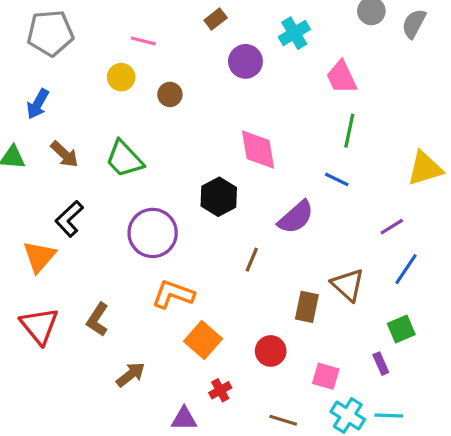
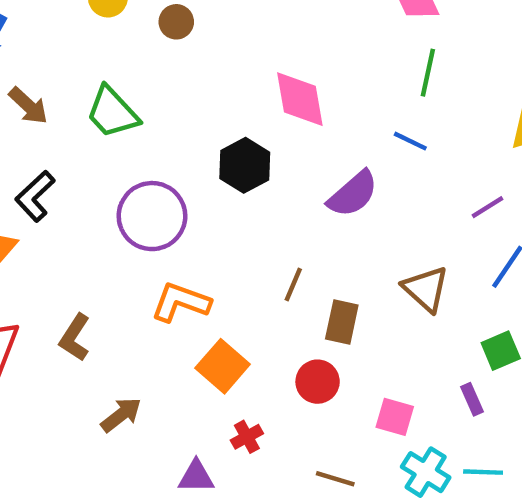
brown line: (252, 260) -> (293, 284), moved
brown rectangle: (307, 307) -> (342, 322), moved

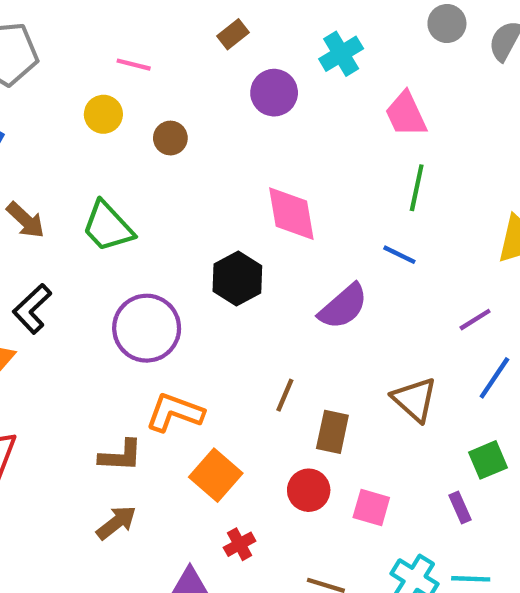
brown L-shape: (75, 337) -> (121, 456), moved, turned -120
pink square: (395, 417) -> (371, 507), moved

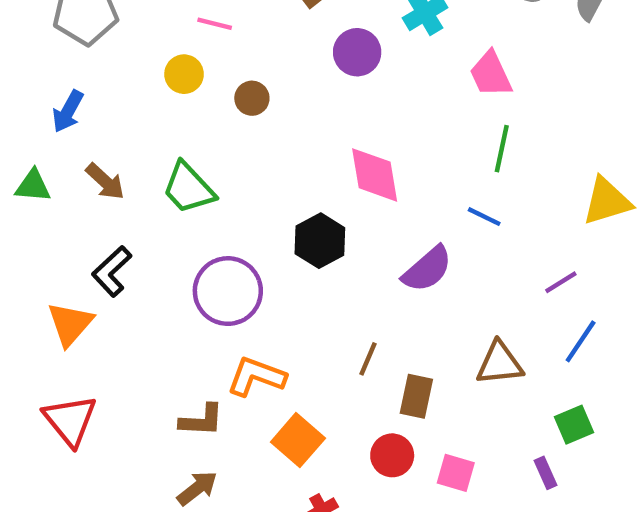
brown triangle: (415, 399) -> (500, 363), turned -48

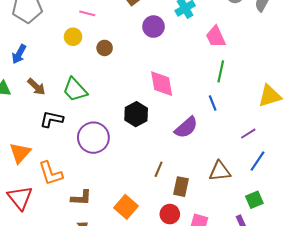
blue line: (484, 217) -> (213, 103), turned 42
black L-shape: (112, 271) -> (52, 119), moved, turned 55
orange L-shape: (256, 376) -> (51, 173), moved, turned -128

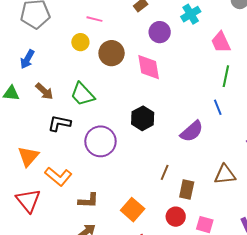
brown circle: (105, 48) -> (112, 53), size x1.6
pink diamond: (162, 84) -> (149, 67), moved
orange L-shape: (51, 173) -> (58, 176), turned -32

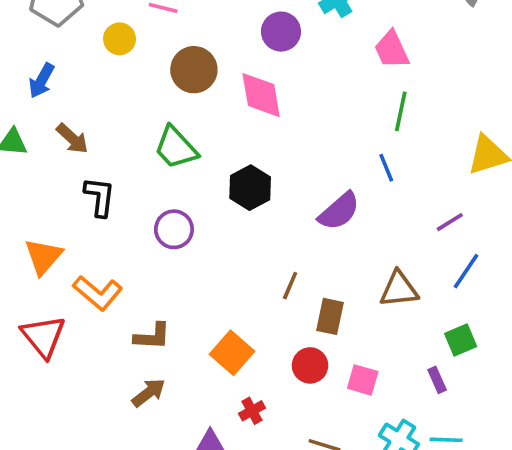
yellow circle: (80, 42) -> (120, 39), moved
green trapezoid: (82, 94) -> (176, 148), moved
black L-shape: (59, 123) -> (100, 197), turned 85
purple circle: (100, 141) -> (174, 229), size x0.7

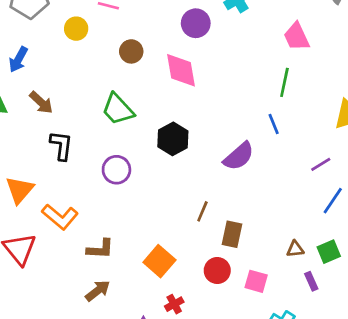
pink trapezoid: (392, 50) -> (297, 37), moved
brown circle: (194, 70) -> (131, 51), size x0.7
brown triangle: (399, 289) -> (295, 249), moved, size x0.6

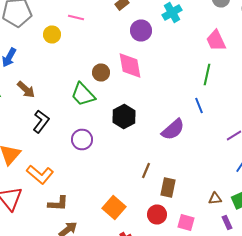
brown circle: (131, 51) -> (101, 72), moved
black L-shape: (61, 146) -> (41, 122), turned 30
brown L-shape: (100, 249) -> (58, 204), moved

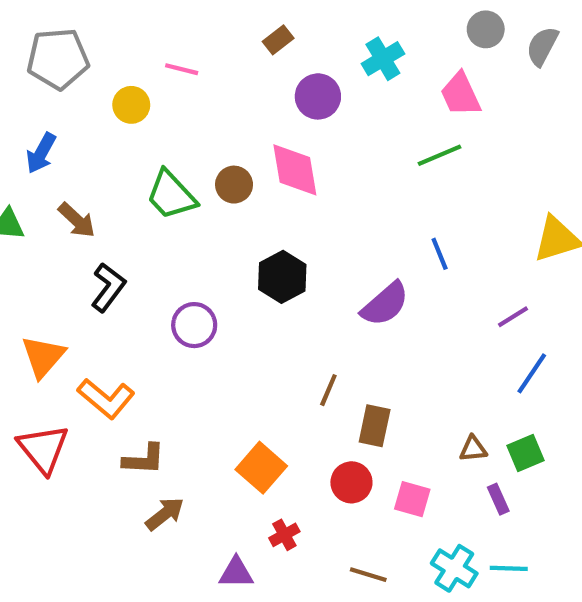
pink trapezoid: (216, 40) -> (461, 94), moved
green line: (207, 74) -> (440, 155), moved, turned 55
green trapezoid: (83, 94) -> (171, 195), moved

